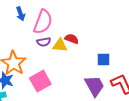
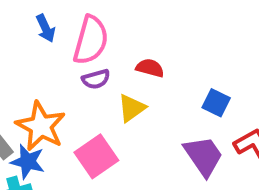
yellow triangle: (60, 45) -> (132, 108), moved, turned -35
blue square: (103, 59) -> (216, 103), turned 32

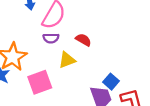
blue square: (216, 103) -> (111, 82), moved

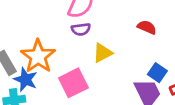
red semicircle: (83, 40) -> (147, 27), moved

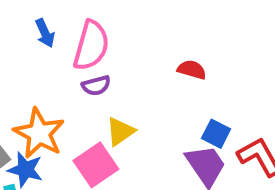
yellow triangle: (103, 53) -> (120, 131), moved

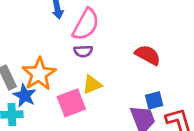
red semicircle: (192, 70) -> (148, 55), size x1.4
blue square: (216, 134) -> (154, 100), turned 36

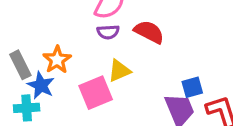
red semicircle: (148, 55) -> (149, 32), moved
orange star: (39, 74) -> (57, 60), size x0.7

